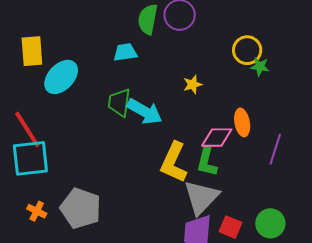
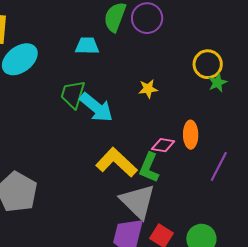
green star: (260, 67) -> (217, 83), turned 30
pink diamond: (217, 138) -> (163, 145), size x0.7
yellow L-shape: (174, 162) -> (116, 162), turned 99
gray triangle: (201, 197) -> (138, 201), turned -39

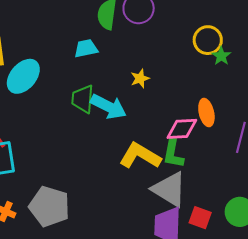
yellow star: (148, 89) -> (140, 79), moved
pink diamond: (163, 145) -> (182, 129), size x1.4

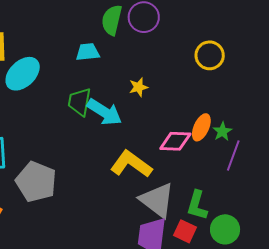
green star: (221, 56) -> (222, 131), moved
orange ellipse: (206, 113) -> (201, 127), turned 32
green L-shape: (173, 154) -> (197, 205), moved
gray pentagon: (49, 206) -> (36, 182), moved

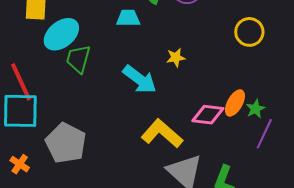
green trapezoid: (79, 102) -> (78, 59), moved

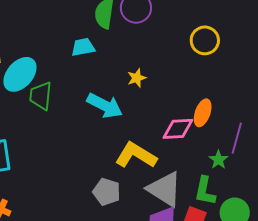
green star: (256, 109) -> (218, 160), moved
gray pentagon: (66, 143) -> (107, 192), moved, size x0.7

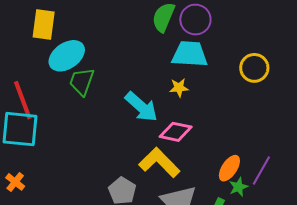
cyan trapezoid: (83, 47) -> (190, 54), moved, size x1.5
orange ellipse: (203, 113) -> (229, 168), moved
pink diamond: (178, 129) -> (176, 132), moved

